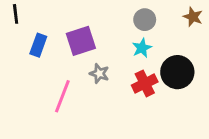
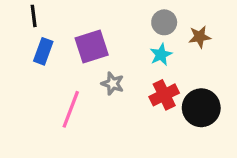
black line: (16, 14) -> (34, 16), moved
brown star: (193, 17) -> (200, 37), moved, turned -30
black circle: (177, 72) -> (201, 108), moved

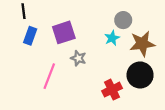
gray circle: (164, 22) -> (123, 20), moved
brown star: (200, 37) -> (142, 44), moved, size x1.6
red cross: (164, 95) -> (112, 90), moved

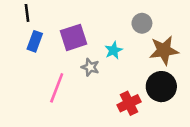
cyan star: (112, 38) -> (114, 50), moved

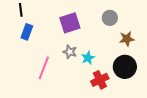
purple square: (73, 37) -> (70, 23), moved
cyan star: (114, 50) -> (88, 58), moved
brown star: (164, 50) -> (127, 39), size x0.7

